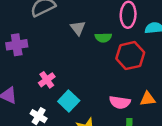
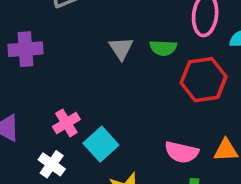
gray triangle: (78, 28) -> (121, 48), moved
pink cross: (47, 80) -> (66, 123), moved

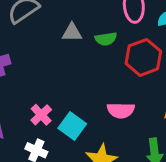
gray triangle: (121, 48) -> (72, 32), moved, turned -45
pink semicircle: (182, 152) -> (121, 110), moved

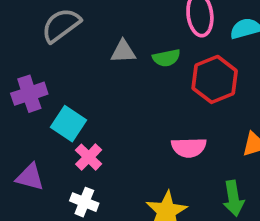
cyan square: (72, 126) -> (69, 124), moved

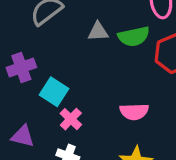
green semicircle: (166, 58) -> (134, 36), size x1.4
pink semicircle: (189, 147) -> (134, 112), moved

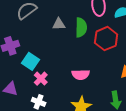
green semicircle: (134, 36) -> (81, 27), turned -78

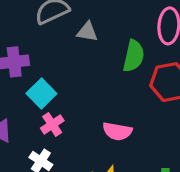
gray triangle: (59, 24) -> (87, 32), moved

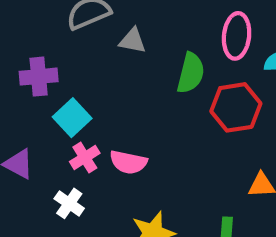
pink semicircle: (117, 131) -> (128, 162), moved

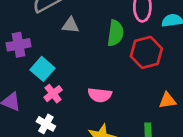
gray triangle: (133, 41) -> (70, 25), moved
pink semicircle: (128, 162) -> (100, 95), moved

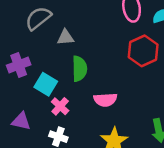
green semicircle: (115, 33) -> (79, 69), moved

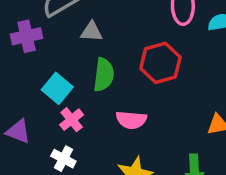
red hexagon: (143, 51) -> (160, 63), moved
purple cross: (19, 65) -> (27, 36), moved

